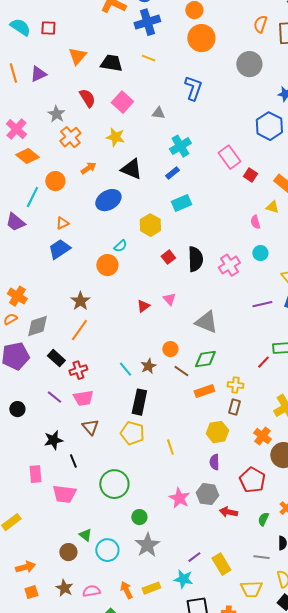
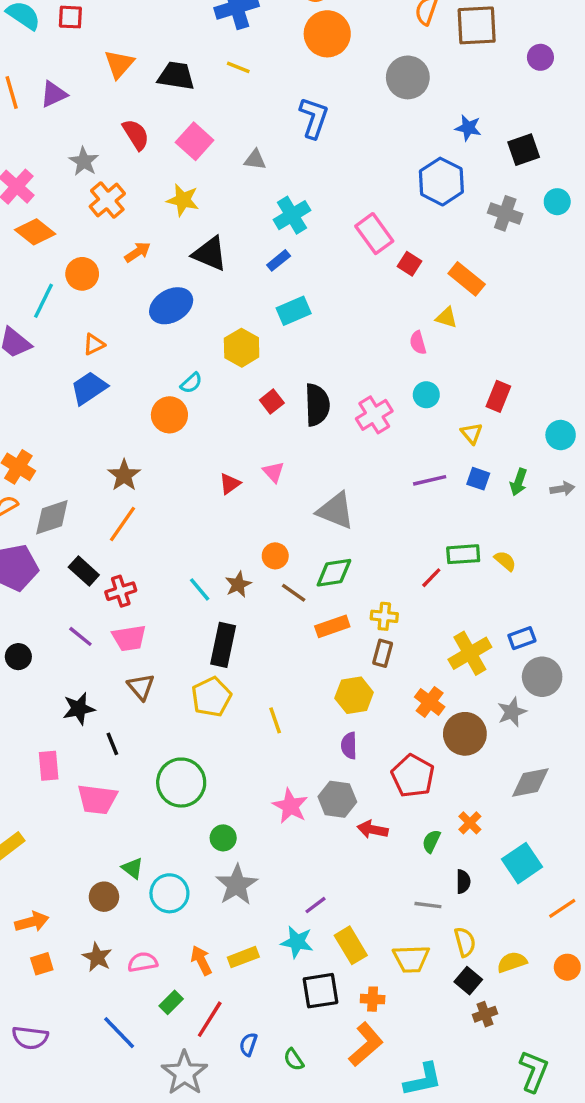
yellow pentagon: (132, 433) -> (211, 697), turned 30
yellow rectangle: (221, 564) -> (351, 945), moved

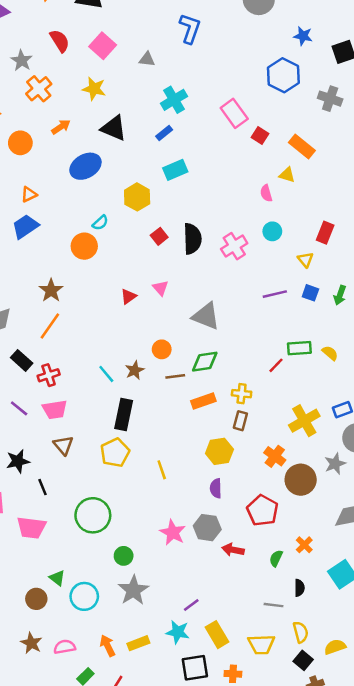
brown line: (294, 593) -> (175, 376), turned -42

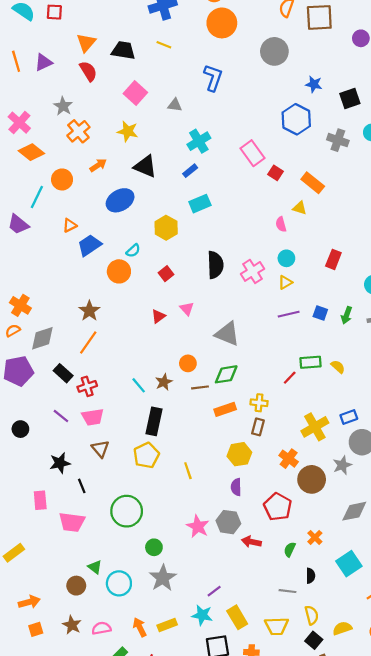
red semicircle: (60, 41) -> (88, 71), moved
blue trapezoid: (25, 226) -> (89, 245), moved
red square: (159, 236) -> (166, 274), moved
yellow triangle: (306, 260) -> (285, 282), moved, turned 40

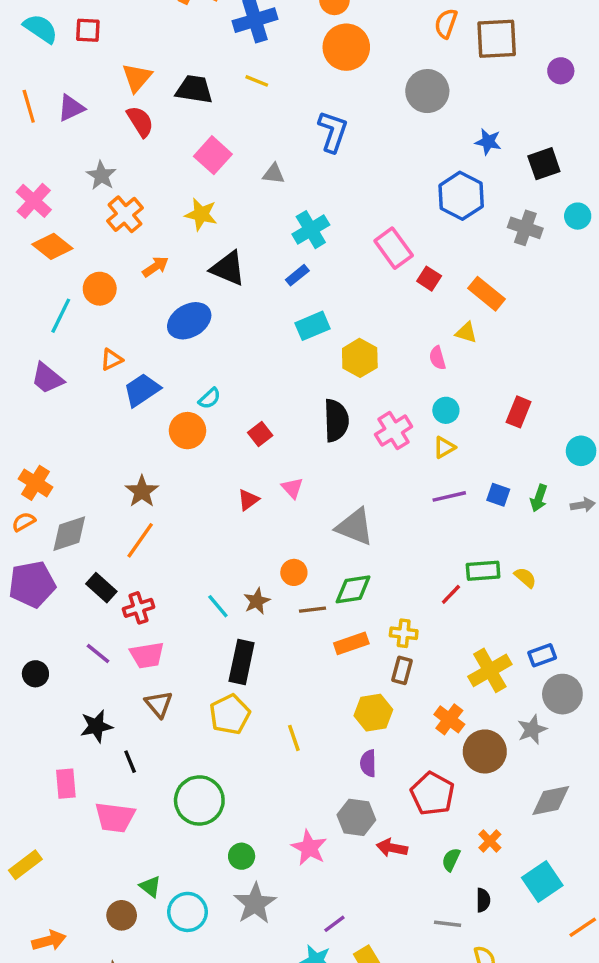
purple trapezoid: (18, 224) -> (47, 378), moved
yellow hexagon: (166, 228) -> (360, 358), moved
pink star: (198, 526) -> (309, 848), moved

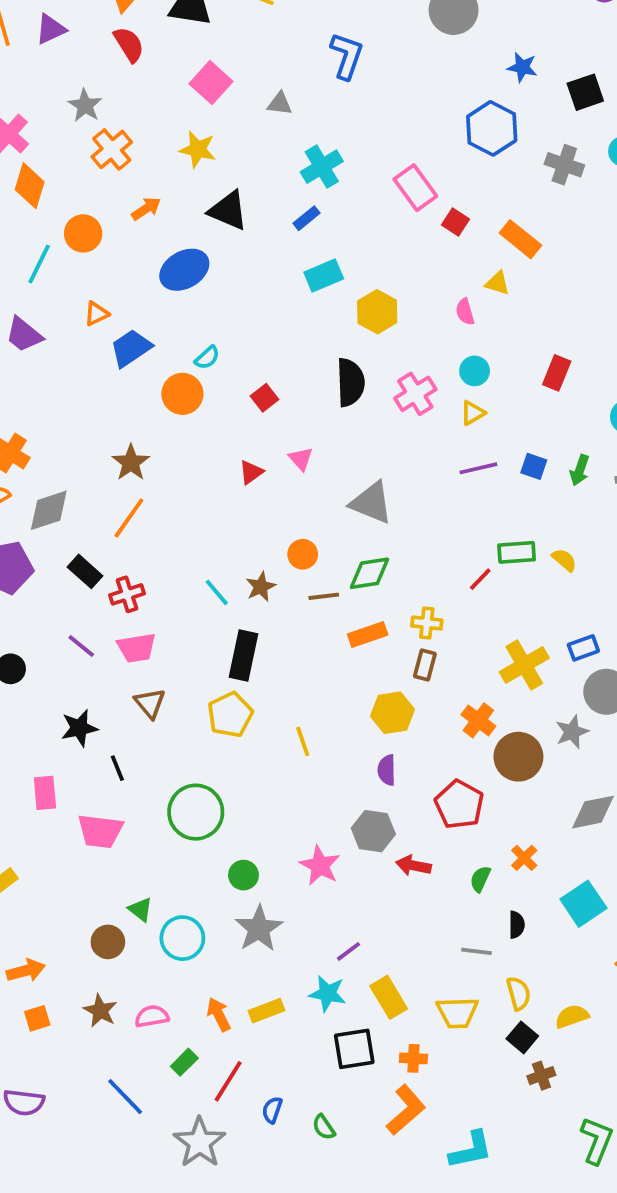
orange diamond: (52, 246) -> (30, 186), turned 69

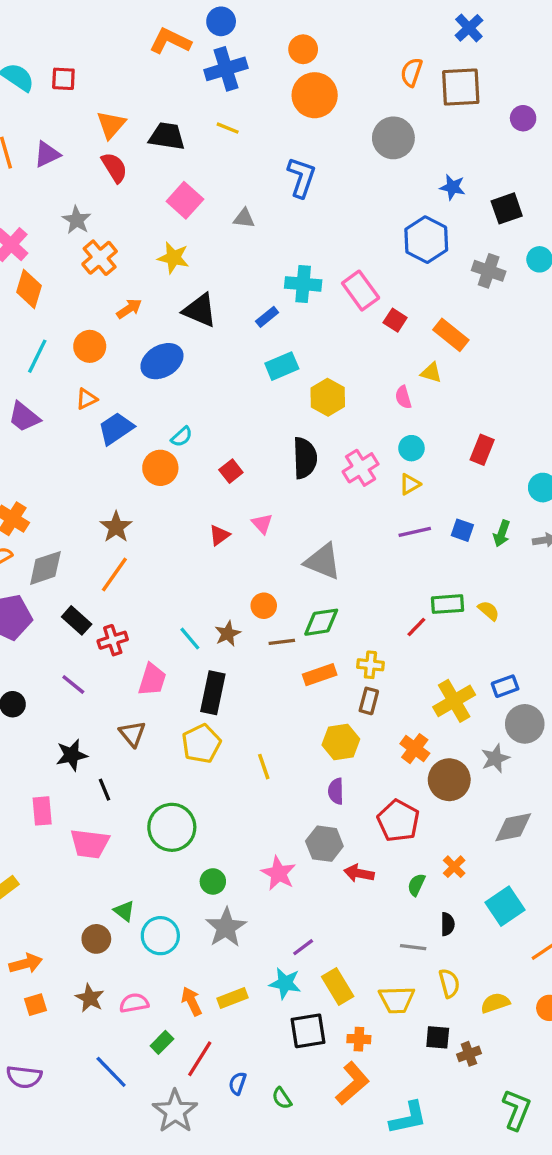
cyan cross: (322, 167) -> (303, 284), moved, turned 36
orange circle: (83, 233) -> (90, 346), moved
pink trapezoid: (137, 648) -> (152, 680), moved, turned -64
black square: (522, 1037) -> (438, 1037), moved, turned -35

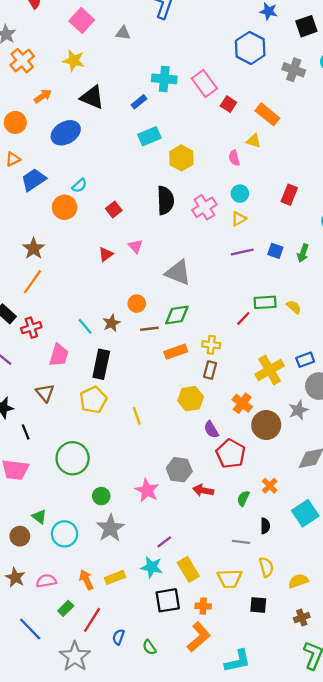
purple semicircle: (336, 791) -> (211, 430), moved, turned -30
brown cross: (469, 1054) -> (302, 618), moved

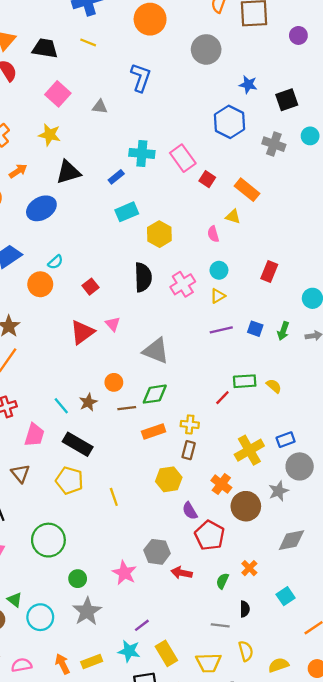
black triangle: (92, 97) -> (68, 172), turned -40
red triangle: (106, 254) -> (82, 332), size x1.6
black rectangle: (101, 364) -> (78, 444), turned -72
yellow pentagon: (93, 400) -> (69, 481), turned -30
cyan square: (305, 513) -> (286, 596), size x0.7

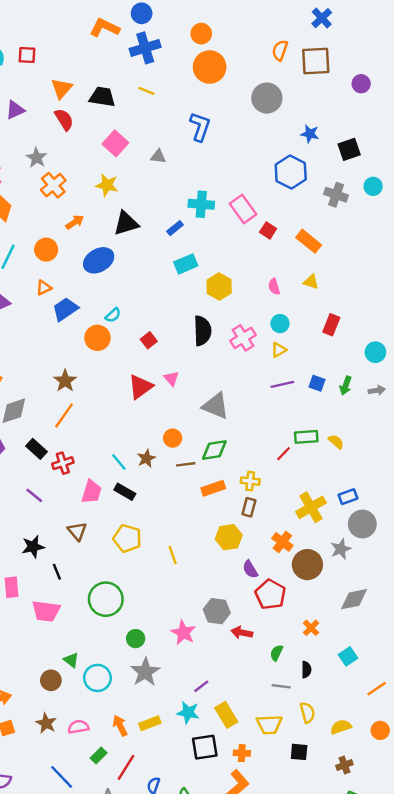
yellow triangle: (233, 217) -> (311, 282), moved
black rectangle: (78, 444) -> (125, 492), moved, size x0.7
green semicircle: (222, 581) -> (276, 653), moved

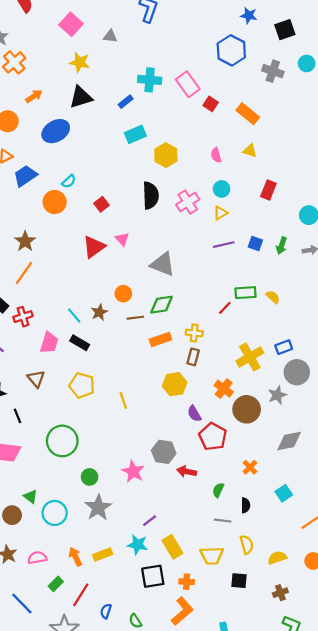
yellow star: (107, 185) -> (80, 62), moved

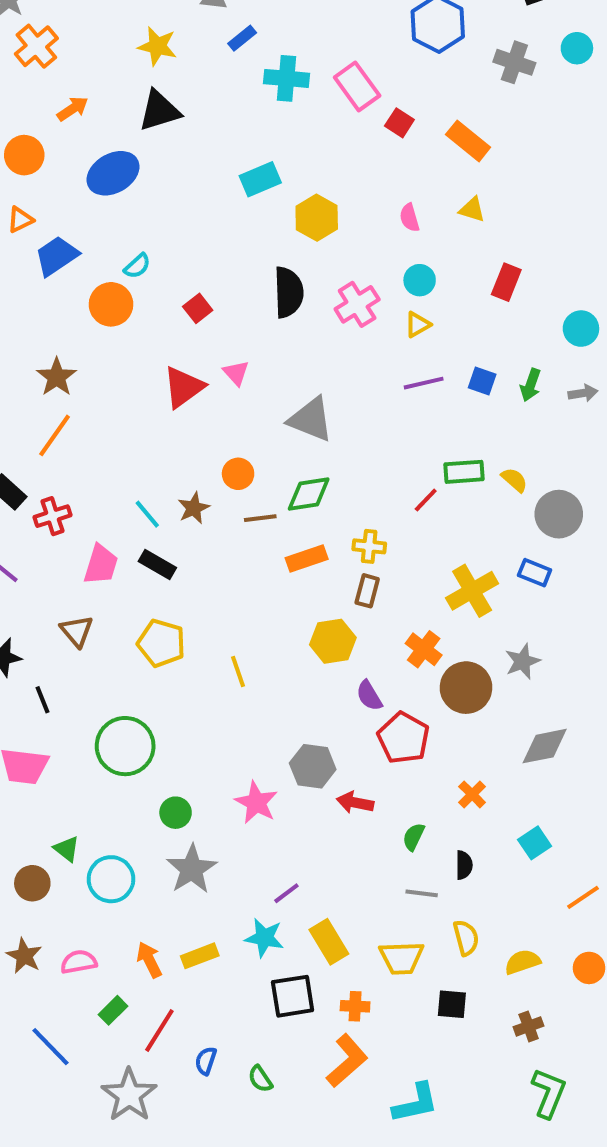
blue rectangle: (126, 102) -> (242, 38), moved
blue rectangle: (284, 347) -> (535, 573), turned 42
gray circle: (297, 372) -> (559, 514), moved

